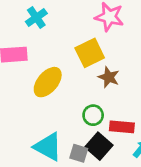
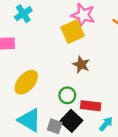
yellow square: (90, 53) -> (73, 32), moved
yellow ellipse: (48, 82) -> (26, 82), moved

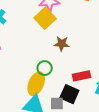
yellow ellipse: (26, 82) -> (36, 84), moved
green circle: (67, 95) -> (45, 68), moved

